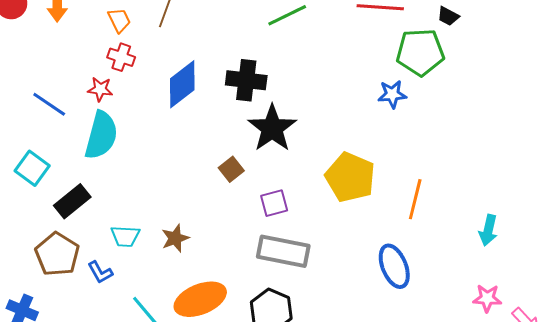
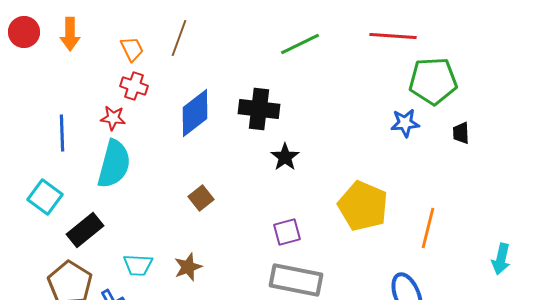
black trapezoid: (448, 16) -> (461, 133), moved, turned 60
blue line: (49, 104) -> (62, 133), turned 54
black star: (272, 128) -> (285, 157), size x0.6
brown square: (231, 169) -> (201, 198), moved

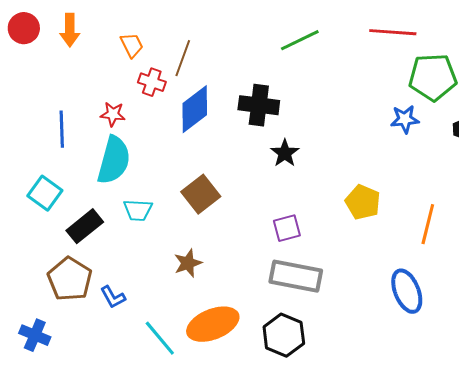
brown line: (179, 38) -> (183, 58), moved
red cross: (134, 86) -> (152, 82), moved
brown square: (201, 198) -> (201, 194), size x1.5
yellow pentagon: (363, 206) -> (363, 202), size x0.7
cyan trapezoid: (138, 265) -> (138, 210), moved

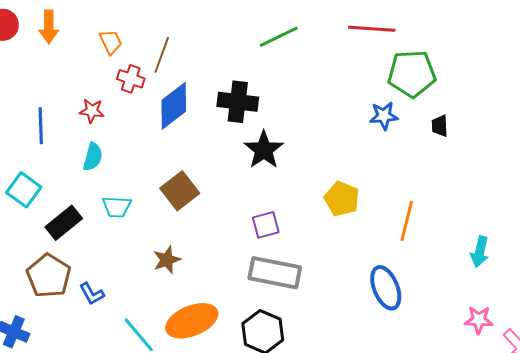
black star: (285, 153) -> (264, 150), size x1.4
cyan semicircle: (114, 160) -> (93, 157), size x0.6

